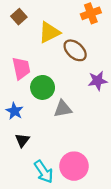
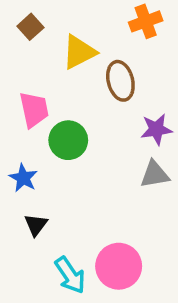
brown ellipse: (75, 50) -> (120, 81), turned 35
gray triangle: (63, 109) -> (155, 174), moved

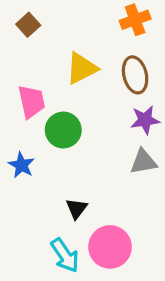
yellow triangle: (79, 52) -> (82, 68), moved
brown ellipse: (120, 81) -> (135, 75), moved
black triangle: (36, 225) -> (77, 209), moved

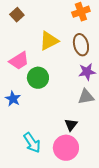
pink trapezoid: (32, 102) -> (19, 61), turned 70
black triangle: (77, 209) -> (71, 125), moved
cyan arrow: (65, 255) -> (32, 143), moved

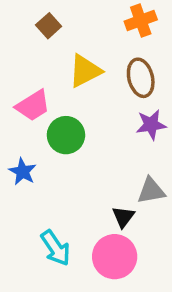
brown square: (17, 15) -> (49, 26), moved
gray triangle: (86, 97) -> (151, 191), moved

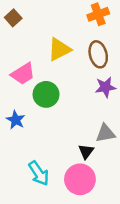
brown square: (49, 26) -> (13, 18), moved

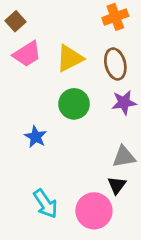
pink trapezoid: (23, 74) -> (27, 54), moved
green circle: (46, 94) -> (74, 104), moved
blue star: (16, 120) -> (36, 137), moved
black triangle: (86, 151) -> (117, 185), moved

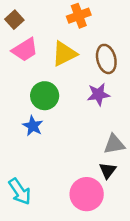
orange cross: (115, 17) -> (79, 16), moved
purple star: (124, 102) -> (98, 94), moved
green circle: (74, 104) -> (45, 96), moved
cyan arrow: (46, 204) -> (20, 191), moved

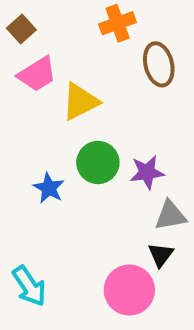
yellow triangle: (64, 54) -> (80, 102), moved
brown ellipse: (106, 59) -> (159, 64), moved
purple star: (98, 94) -> (147, 172), moved
green circle: (45, 96) -> (98, 162), moved

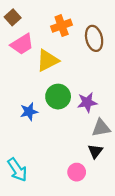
orange cross: (118, 23) -> (62, 26), moved
blue star: (49, 188) -> (29, 112), turned 30
pink circle: (129, 290) -> (77, 172), size x0.6

